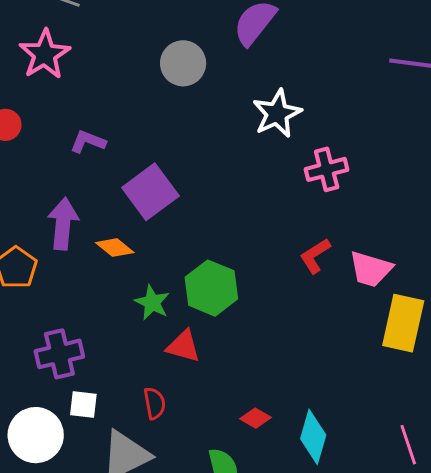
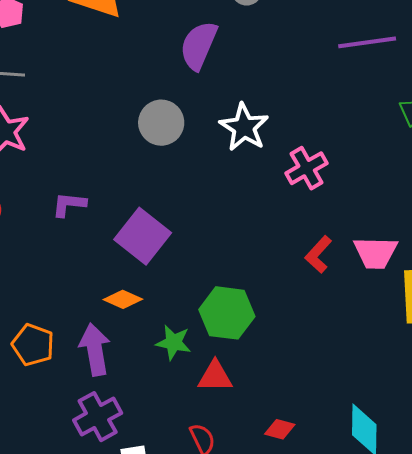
gray circle: (183, 63) -> (161, 123), moved
purple arrow: (63, 224) -> (95, 349), moved
red diamond: (255, 418) -> (280, 429), moved

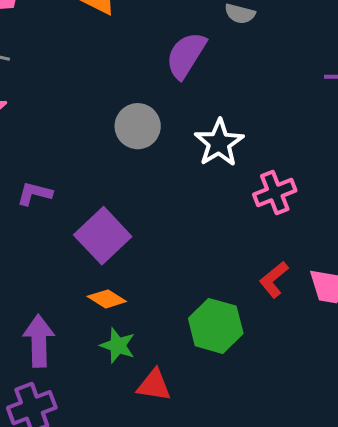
orange diamond: (123, 299) -> (107, 299), moved
green hexagon: (227, 313) -> (216, 326), moved

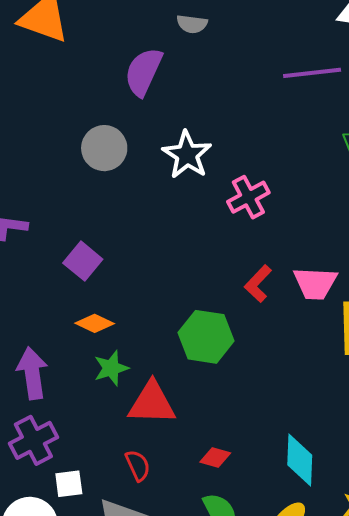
purple square: (103, 236) -> (83, 261), size x0.7
green star: (118, 345) -> (111, 368), turned -30
red triangle: (154, 385) -> (152, 403), size x1.4

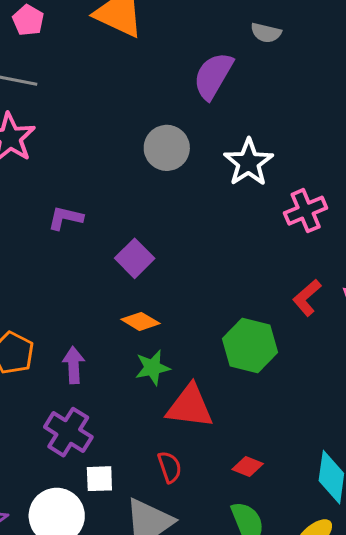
purple arrow: (32, 373) -> (74, 365), size x0.7
purple cross: (33, 440) -> (68, 432), turned -36

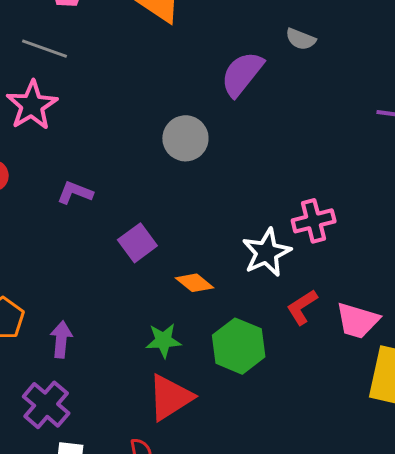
white star: (248, 162) -> (267, 252), moved
orange diamond: (140, 321) -> (195, 283), moved
green star: (153, 368) -> (163, 340), moved
red triangle: (190, 406) -> (170, 397), turned -48

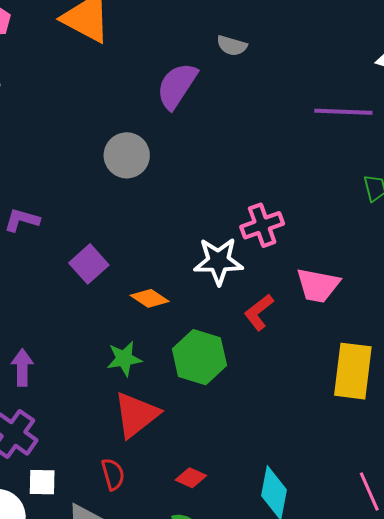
white star: (267, 252) -> (218, 261), turned 30
pink trapezoid: (358, 321) -> (318, 285), moved

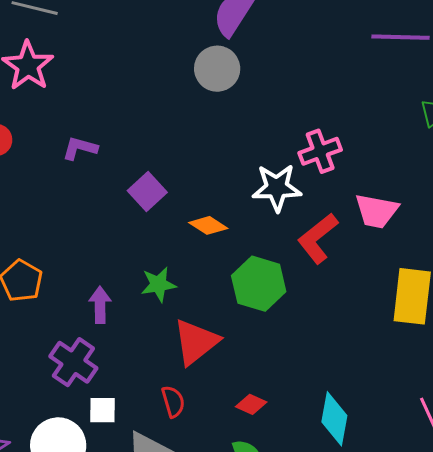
gray circle: (127, 155) -> (217, 69), moved
red L-shape: (259, 312) -> (318, 238), size x1.4
green star: (124, 359) -> (158, 284), moved
purple arrow: (22, 367) -> (100, 305), moved

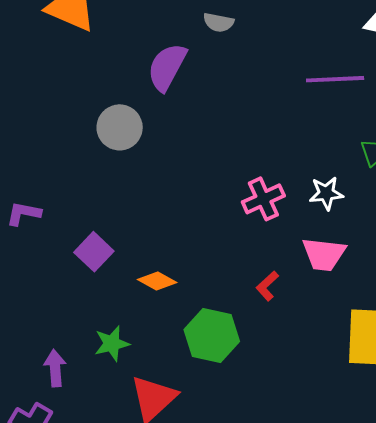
gray circle: (217, 69) -> (120, 127), moved
white star: (277, 188) -> (326, 193), moved, size x0.7
red L-shape: (318, 238) -> (267, 286), size x0.6

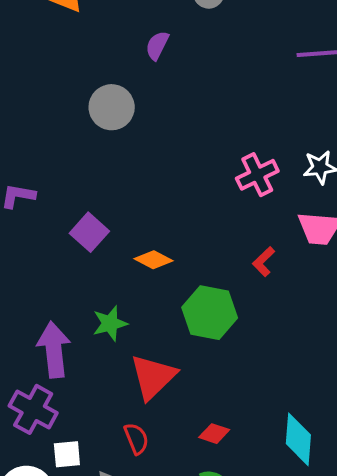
purple semicircle: (167, 67) -> (157, 45), size x0.6
purple arrow: (55, 368) -> (54, 350), size x1.5

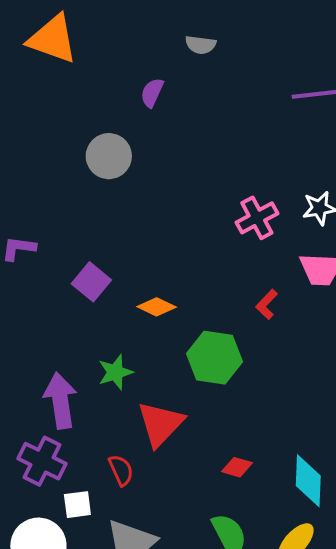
red diamond: (214, 434) -> (237, 467), moved
red semicircle: (136, 439) -> (121, 470), moved

